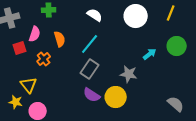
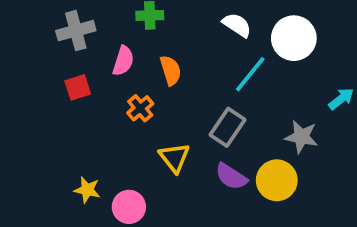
white circle: (136, 16) -> (294, 38), moved
cyan line: (90, 44) -> (250, 74), moved
red square: (20, 48) -> (78, 87), moved
yellow triangle: (29, 85) -> (174, 158), moved

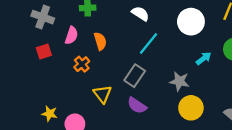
gray cross: (76, 31) -> (43, 17), turned 35
white circle: (294, 38) -> (191, 22), moved
yellow circle: (277, 180) -> (191, 108), moved

